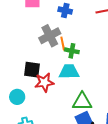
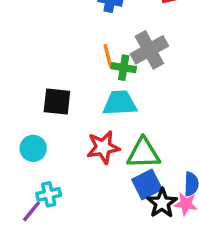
gray cross: (50, 36) -> (149, 50), moved
red star: (44, 82) -> (103, 147), moved

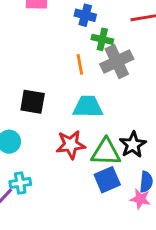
green cross: (124, 68) -> (102, 39), moved
black star: (162, 203) -> (133, 145), moved

